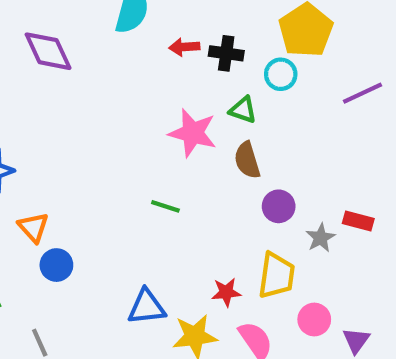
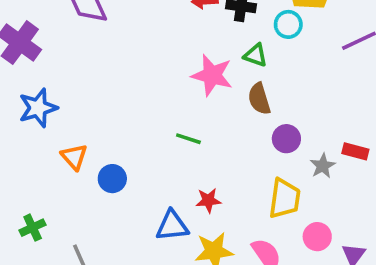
blue circle: (56, 265) -> (112, 179), moved
red star: (226, 292) -> (208, 200), moved

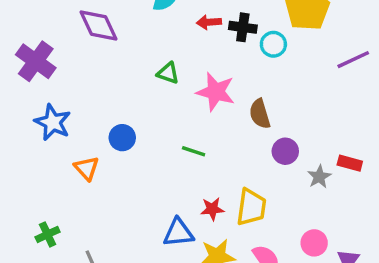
cyan circle: (288, 24) -> (273, 44), moved
green triangle: (256, 55) -> (168, 73), moved
blue star: (38, 108) -> (53, 122), turned -30
blue circle: (112, 179) -> (122, 138), moved
yellow trapezoid: (285, 199) -> (251, 207), moved

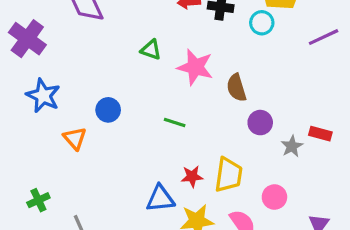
cyan circle: (273, 44) -> (262, 23), moved
pink circle: (314, 243) -> (274, 197), moved

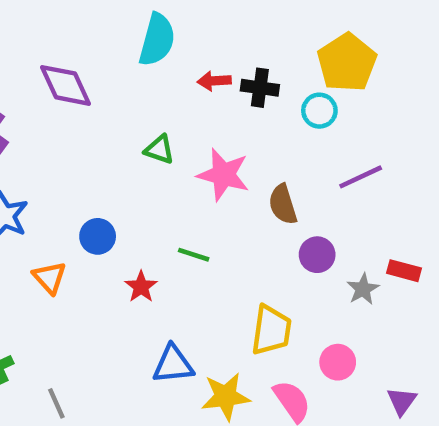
purple line: (324, 37) -> (361, 177), moved
red star: (192, 176) -> (141, 287), moved, turned -30

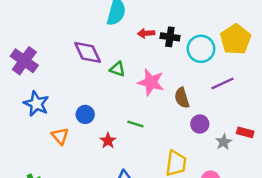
yellow pentagon: (347, 63) -> (236, 39), moved
purple diamond: (66, 85) -> (88, 52), moved
cyan circle: (319, 111) -> (201, 49), size x1.5

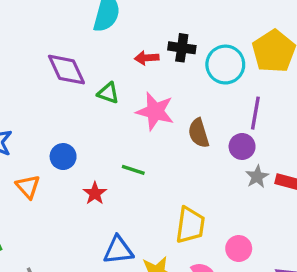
red arrow: (146, 33) -> (147, 58), moved
purple line: (222, 83) -> (255, 113), turned -55
purple circle: (200, 124) -> (242, 146), moved
gray star: (224, 142) -> (257, 177), moved

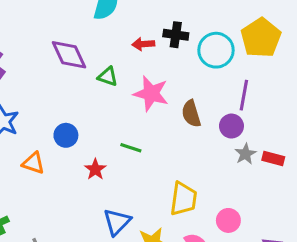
orange triangle: (28, 187) -> (33, 163), turned -30
blue triangle: (118, 250) -> (117, 222), turned -40

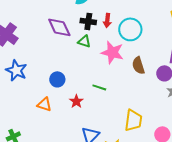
black cross: (176, 35) -> (88, 21), moved
red arrow: (143, 44) -> (107, 20), turned -80
cyan circle: (216, 50) -> (130, 29), moved
orange triangle: (33, 163) -> (44, 104), moved

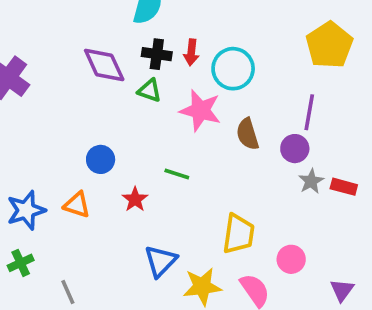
blue star: (16, 70) -> (26, 210), moved, turned 30

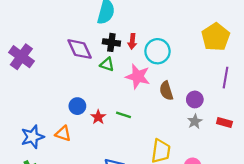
purple line: (309, 112) -> (226, 78), moved
gray star: (311, 181) -> (195, 121), moved
red star: (135, 199) -> (98, 117), moved

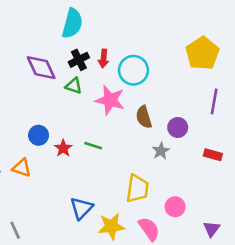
black cross: (111, 42) -> (79, 60), turned -35
gray star: (195, 121) -> (161, 151), moved

